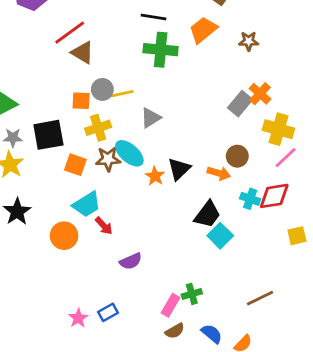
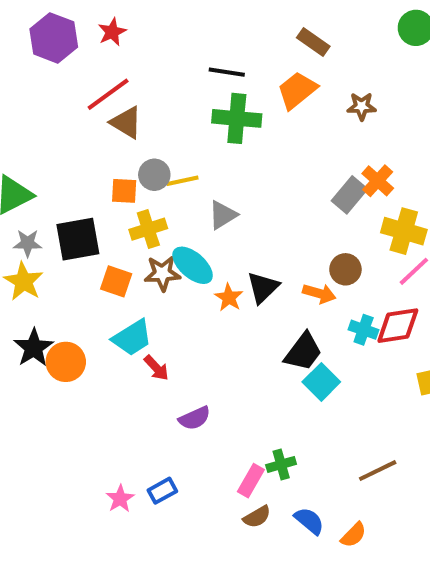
orange circle: (64, 236) -> (66, 362), moved

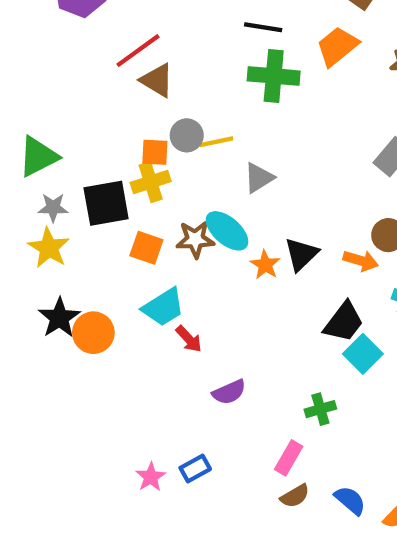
yellow cross: (148, 229) -> (151, 182), moved
green cross: (281, 464) -> (320, 409), moved

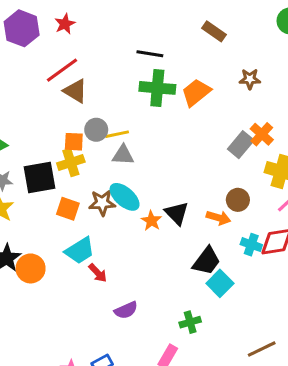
orange trapezoid: (337, 46) -> (196, 92), moved
gray triangle: (259, 178) -> (123, 155), moved, turned 35
black triangle: (301, 254) -> (177, 213), turned -30

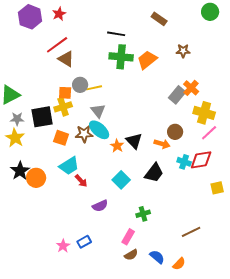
gray triangle: (123, 155) -> (98, 111), moved, turned 49
cyan square: (220, 283) -> (121, 180), moved

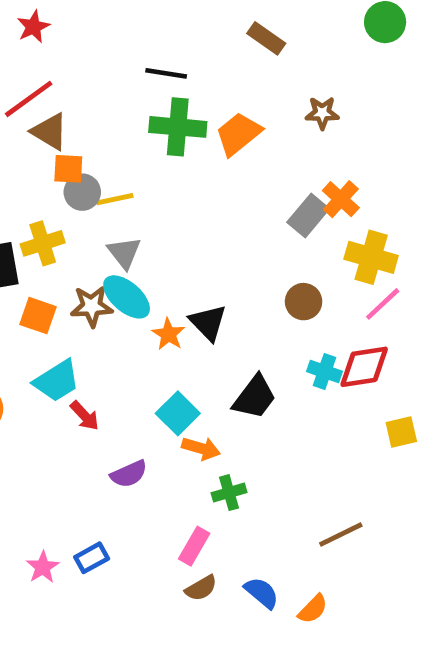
orange square: (65, 93) -> (68, 169), moved
orange arrow: (162, 144) -> (201, 448), moved

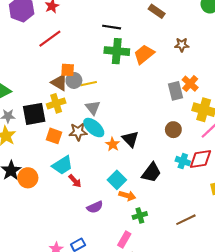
brown triangle: (50, 132) -> (59, 83), moved
gray rectangle: (308, 215) -> (175, 91), turned -54
brown line: (341, 535) -> (186, 220), moved

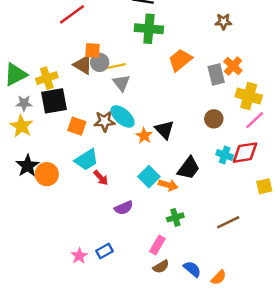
orange trapezoid: (144, 54) -> (180, 60), moved
yellow cross: (56, 103) -> (47, 78), moved
gray triangle: (93, 108) -> (121, 83), moved
orange arrow: (127, 196) -> (168, 185), moved

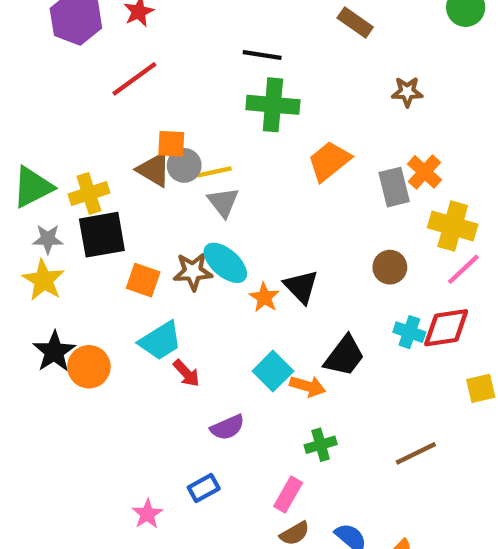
blue rectangle: (104, 251) -> (204, 488), moved

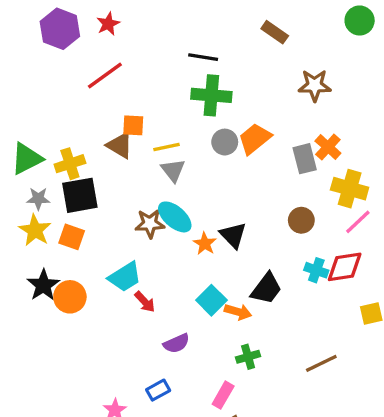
brown star: (407, 92) -> (315, 85), size x1.4
gray circle: (184, 165) -> (225, 142), moved
orange square: (143, 280) -> (72, 237), moved

